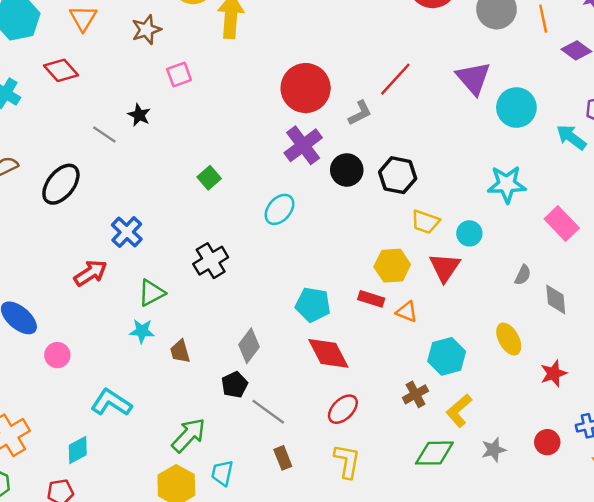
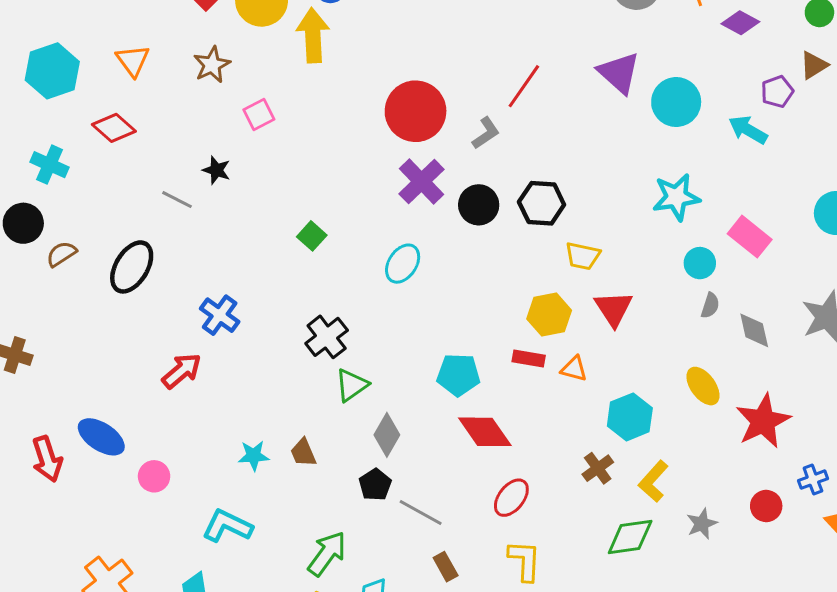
cyan circle: (469, 233) -> (700, 263), moved
green triangle: (152, 293) -> (352, 385), moved
cyan star: (142, 331) -> (254, 456), moved
red star: (554, 373) -> (763, 421), size x1.6

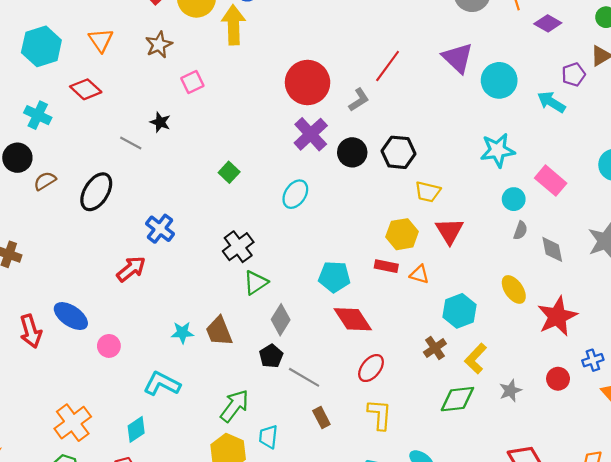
brown trapezoid: (303, 453) -> (219, 331), size x1.4

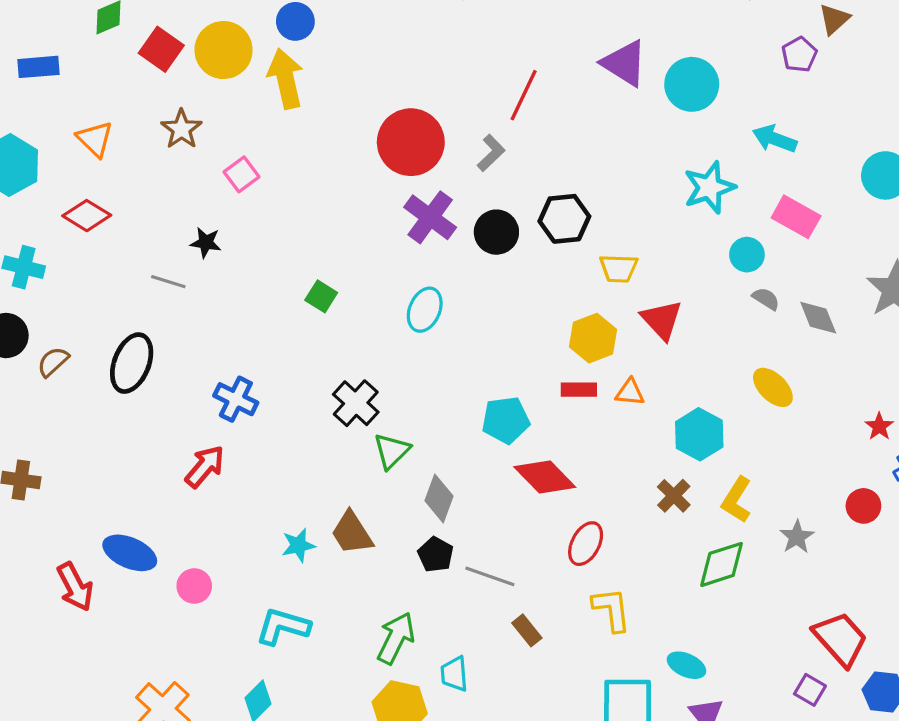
cyan arrow: (551, 102) -> (775, 139), moved
gray semicircle: (520, 230) -> (766, 299), turned -66
red star: (557, 316) -> (879, 426), moved, size x0.5

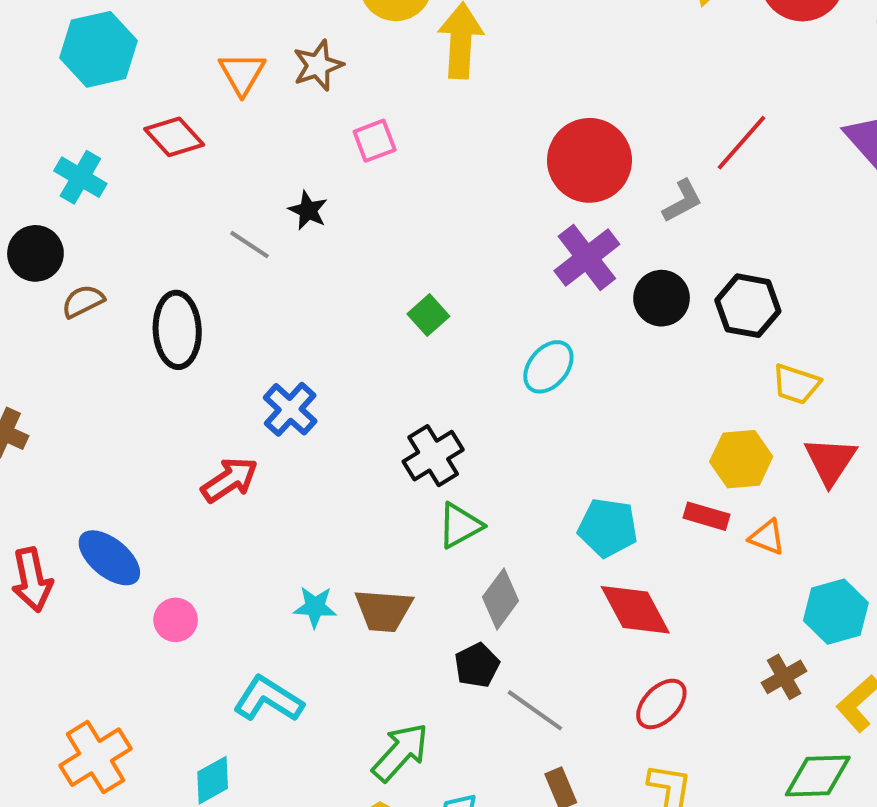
orange triangle: (95, 139) -> (242, 73), moved
black ellipse: (132, 363) -> (177, 330), turned -40
brown trapezoid: (352, 533) -> (384, 610), turned -69

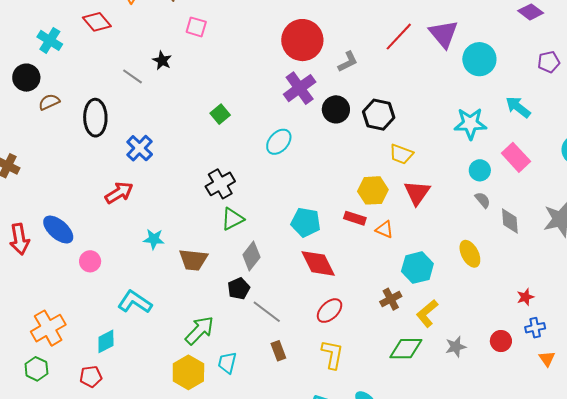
pink square: (375, 141) -> (196, 27), turned 35
red line: (742, 143) -> (399, 37), moved
blue cross: (290, 409) -> (140, 148), moved
cyan star: (315, 607) -> (154, 239), moved

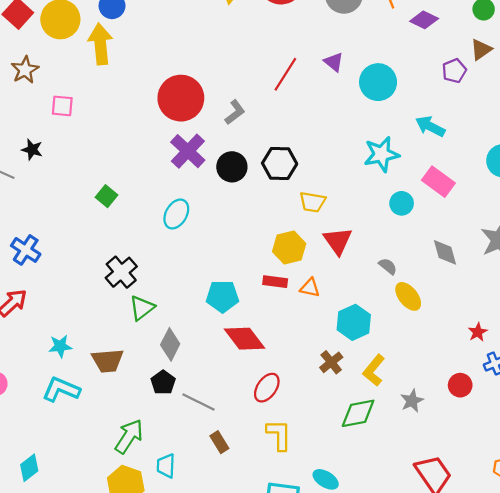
purple triangle: (444, 34) -> (334, 62), size x0.6
gray semicircle: (483, 200) -> (388, 266), moved
cyan L-shape: (135, 302) -> (61, 390), moved

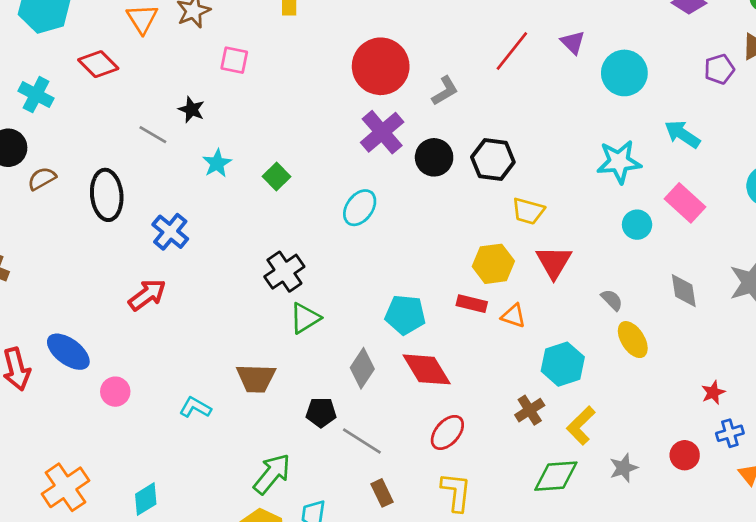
gray diamond: (170, 344) -> (362, 368), moved
cyan star: (60, 346) -> (217, 163), moved, turned -30
black pentagon: (163, 382) -> (321, 412), turned 30
cyan L-shape: (61, 390) -> (195, 407), size x0.7

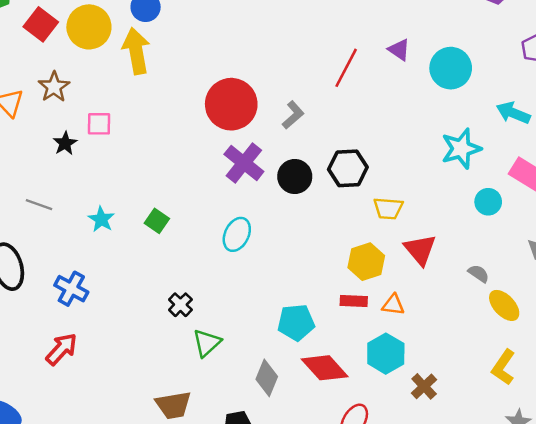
black star: (191, 110) -> (65, 143), moved, turned 30
black cross: (284, 272) -> (180, 305), size x0.7
cyan hexagon: (563, 364) -> (386, 354), moved
yellow L-shape: (581, 426) -> (503, 367), moved

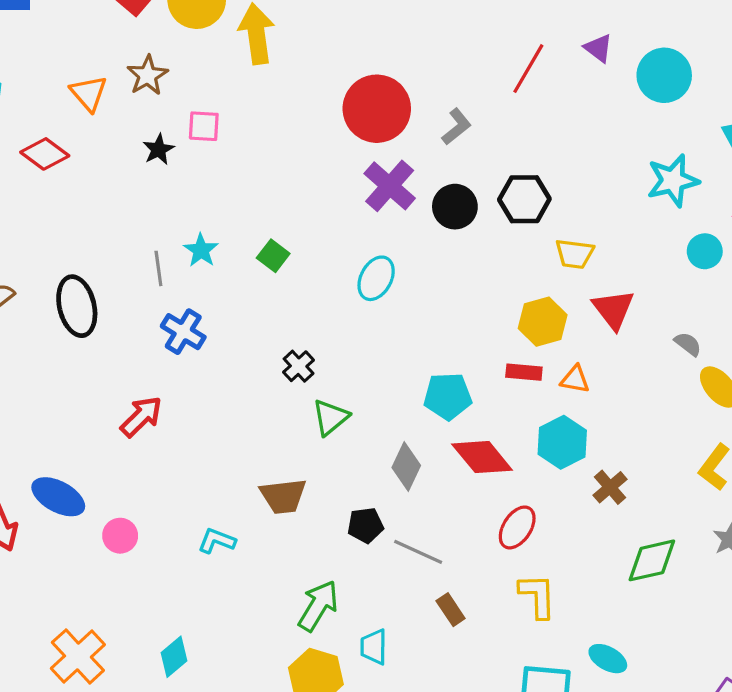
gray line: (39, 205) -> (158, 268), moved, turned 60
blue cross: (71, 289) -> (183, 332), moved

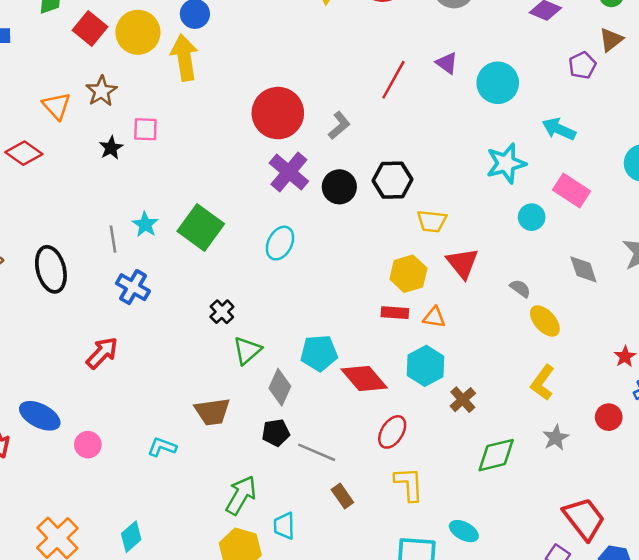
green square: (273, 256) -> (201, 227), size x1.8
cyan pentagon: (448, 396) -> (319, 353), moved
gray diamond: (406, 467) -> (280, 387), moved

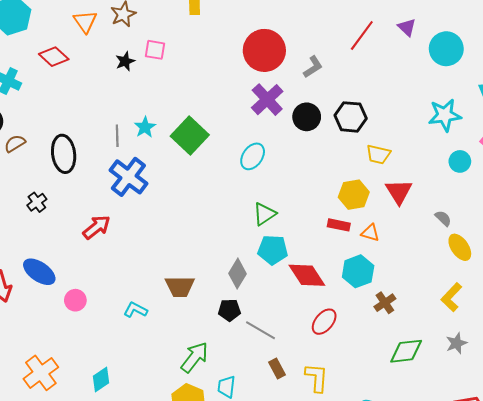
blue cross: (133, 287) -> (128, 177), size x1.4
black cross: (222, 312) -> (37, 202), moved
green triangle: (247, 350) -> (264, 214), moved
yellow L-shape: (409, 484) -> (317, 378), moved

